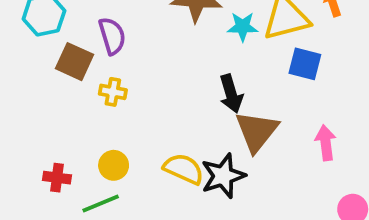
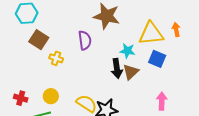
cyan star: (243, 27) -> (127, 51), moved
purple semicircle: (112, 36) -> (85, 40), moved
brown triangle: (257, 131) -> (131, 72), moved, size x0.7

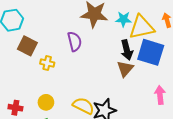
cyan star: (127, 51) -> (123, 19), moved
blue square: (157, 59) -> (151, 52), size x1.5
black arrow: (117, 68) -> (127, 50), moved

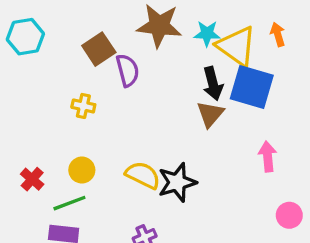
yellow triangle: (142, 27) -> (237, 46), turned 48
brown square: (27, 46) -> (99, 49), moved, turned 30
red cross: (15, 108) -> (32, 179), turned 32

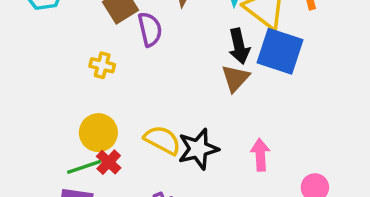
pink arrow: (268, 156) -> (260, 155), moved
yellow circle: (82, 170) -> (98, 133), size x1.4
red cross: (32, 179) -> (109, 162), moved

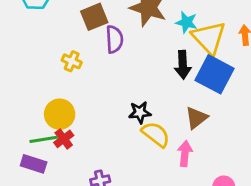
brown triangle: (235, 78) -> (196, 118), moved
yellow semicircle: (162, 140) -> (156, 134), moved
black star: (198, 149) -> (140, 112), moved, size x0.7

